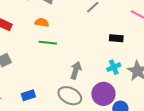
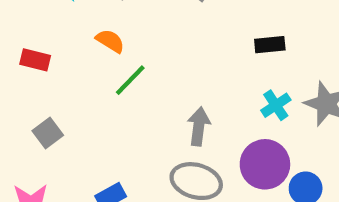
orange semicircle: (42, 22) -> (110, 41), turned 32
green line: (48, 43) -> (130, 80), turned -42

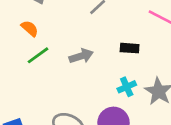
gray arrow: (199, 126) -> (81, 56), moved, turned 55

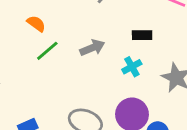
cyan cross: (127, 87) -> (132, 67), moved

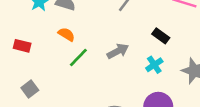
black rectangle: (142, 35) -> (161, 36), turned 42

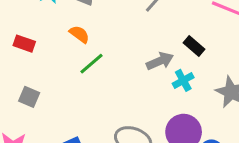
gray arrow: (118, 51) -> (160, 61), moved
gray square: (30, 89) -> (29, 97), turned -35

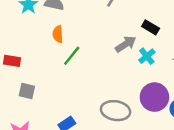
orange semicircle: (79, 34) -> (58, 34), turned -119
red rectangle: (24, 44) -> (12, 61), moved

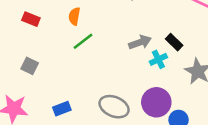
black rectangle: (151, 27) -> (174, 42), moved
red rectangle: (12, 61) -> (31, 19), moved

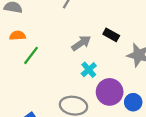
orange semicircle: (74, 16) -> (17, 36), turned 91
cyan cross: (158, 59) -> (89, 70), moved

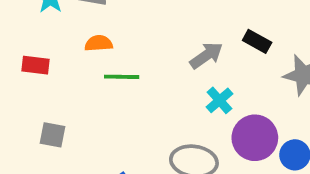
green line: (31, 55) -> (122, 77), turned 54

